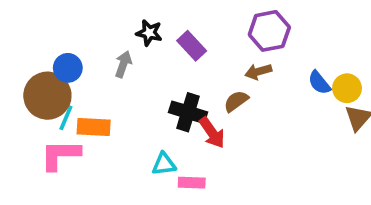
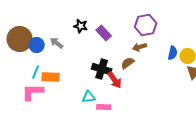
gray arrow: (123, 64) -> (57, 43), moved, turned -72
blue semicircle: (319, 83) -> (173, 53), turned -128
brown circle: (47, 96) -> (20, 39), moved

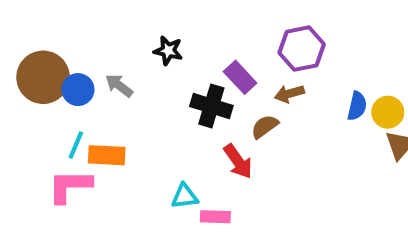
purple rectangle: (104, 33) -> (240, 77), moved
black cross: (102, 69) -> (211, 106), moved

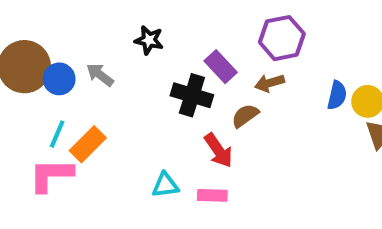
orange rectangle: (107, 155) -> (88, 144), turned -48
pink rectangle: (215, 217) -> (212, 195), moved

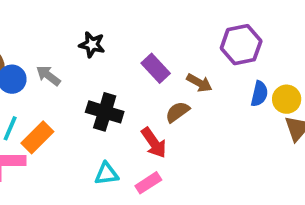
purple hexagon: (282, 38) -> (241, 45), moved
brown arrow: (270, 83) -> (199, 83), turned -135
black cross: (192, 95) -> (105, 112), moved
pink rectangle: (212, 195) -> (148, 183), turned -35

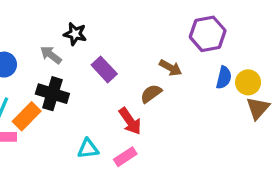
purple rectangle: (156, 68) -> (104, 69), moved
gray arrow: (48, 76) -> (51, 55), moved
black cross: (105, 112) -> (52, 94), moved

